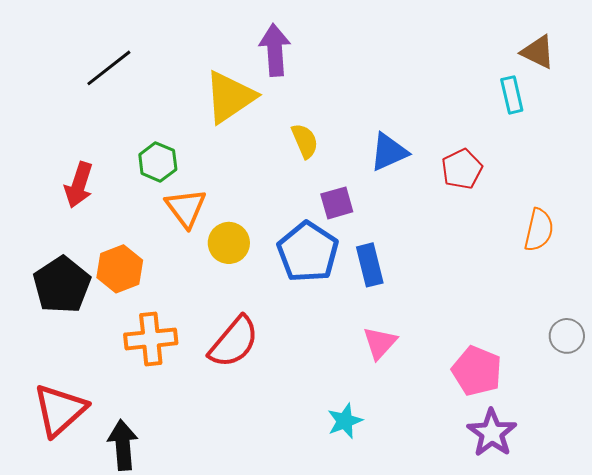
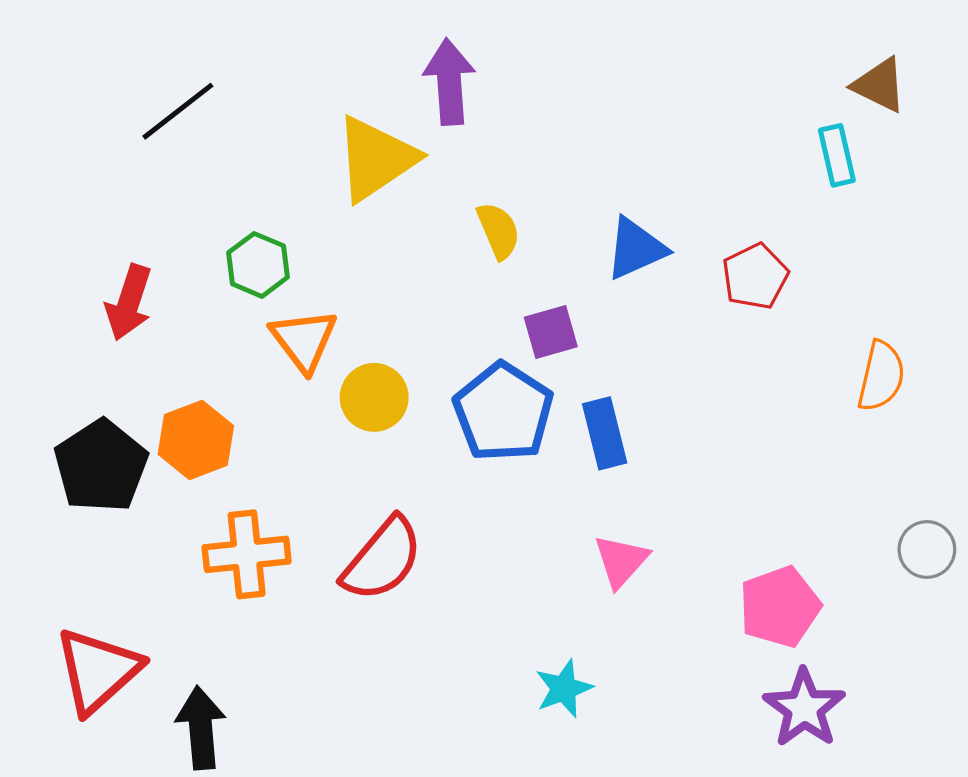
pink pentagon: (477, 371) -> (780, 607), turned 30

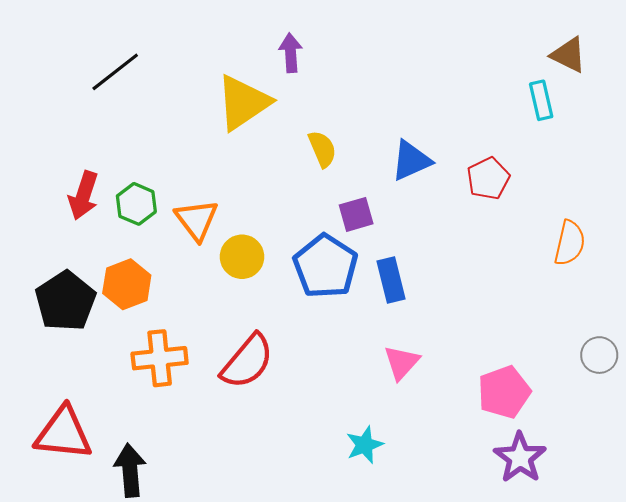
purple arrow: (449, 82) -> (291, 53), size x0.7
green hexagon: (258, 265) -> (136, 204), moved
red triangle: (98, 671) -> (63, 433), turned 48

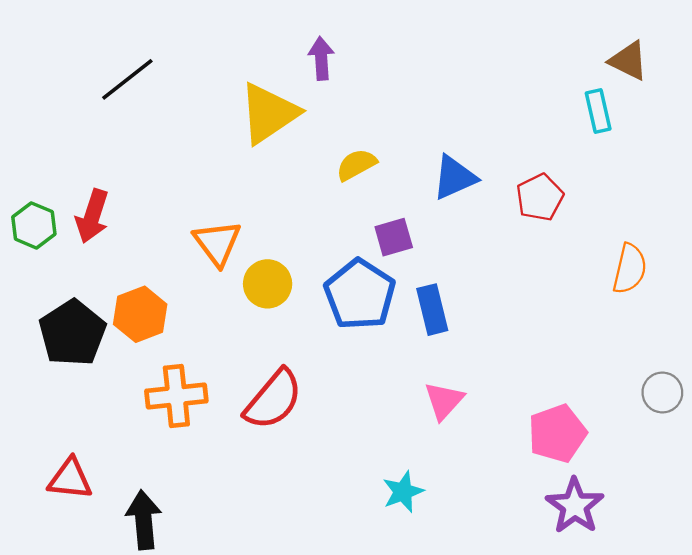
yellow semicircle: (322, 149) -> (356, 165), turned -96
green hexagon: (136, 204) -> (34, 225), moved
red triangle: (63, 433) -> (70, 479), size x0.7

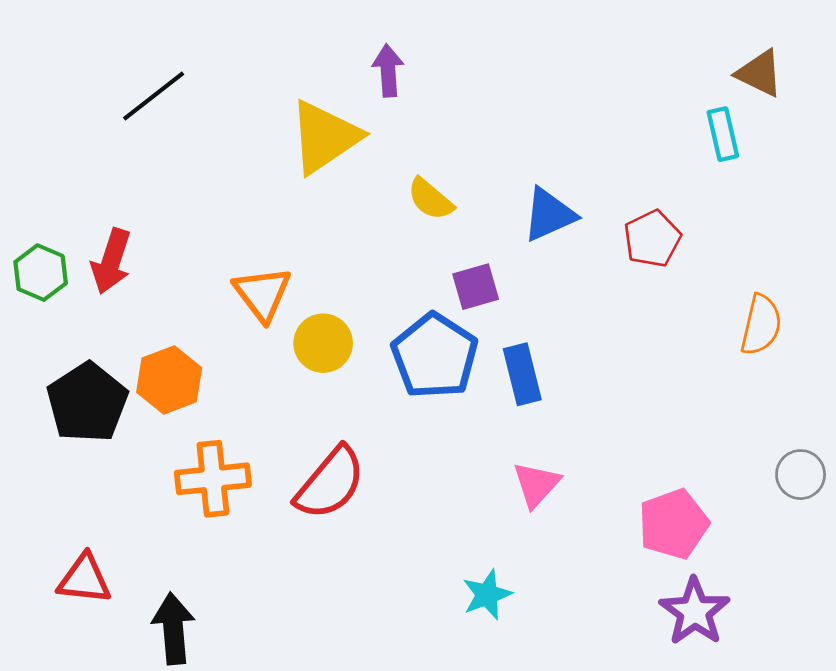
yellow semicircle: (356, 165) -> (430, 199), turned -111

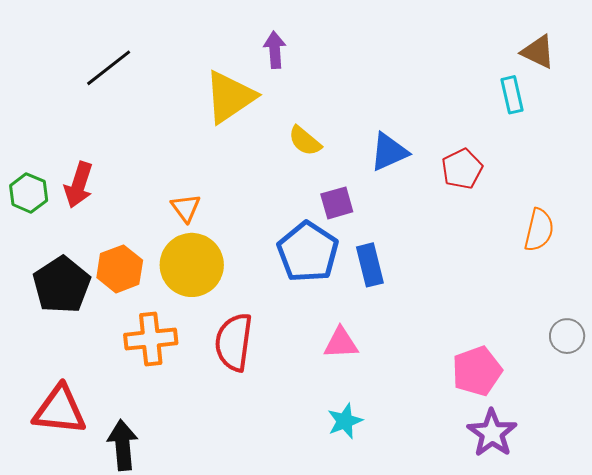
orange triangle: (262, 294) -> (186, 208), size x0.7
yellow circle: (323, 343) -> (192, 265), moved, size x1.5
red semicircle: (330, 483) -> (234, 342), turned 148
pink triangle: (536, 484) -> (341, 343), moved, turned 45
red triangle: (84, 579) -> (60, 410), size x1.4

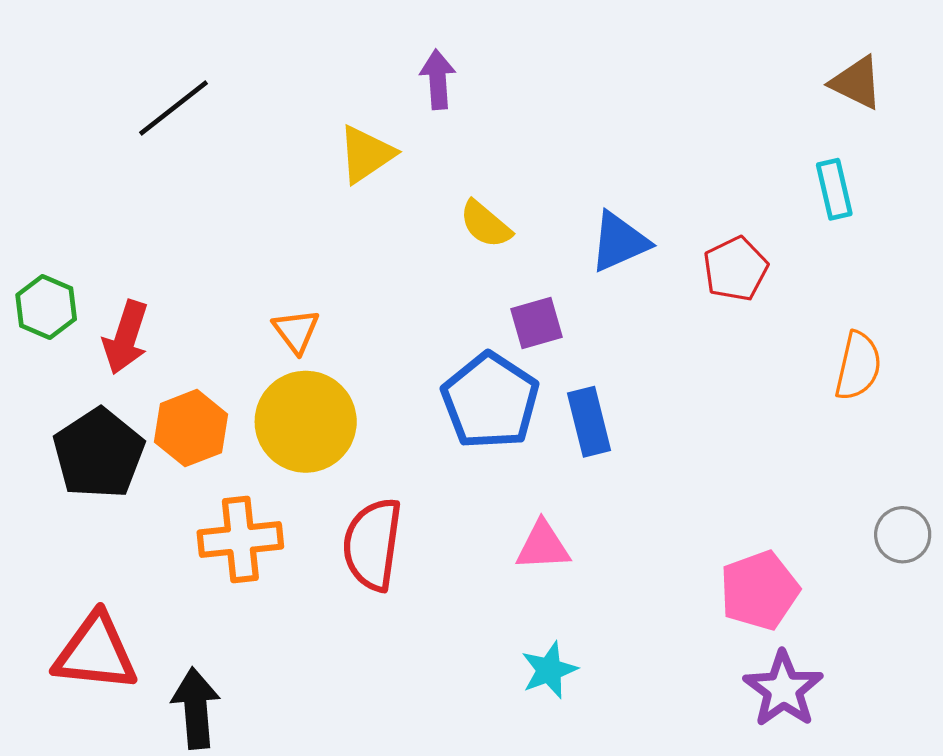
cyan rectangle: (512, 95) -> (834, 189), moved
yellow triangle: (230, 97) -> (366, 154), size x0.7
red arrow: (79, 185) -> (126, 337), moved

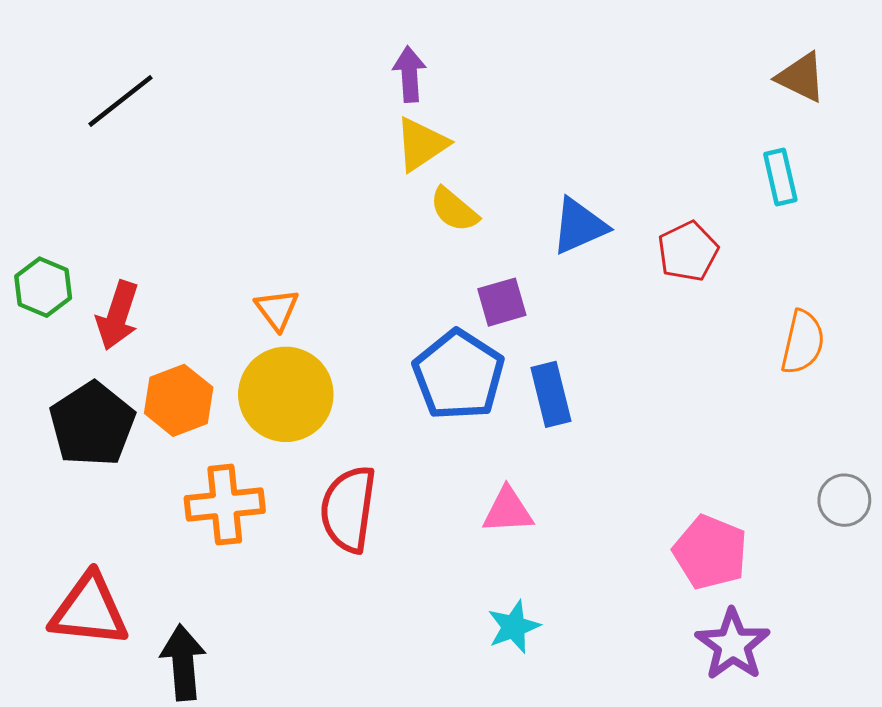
black line: (173, 108) -> (121, 101), moved
yellow triangle: (366, 154) -> (421, 144), moved
pink pentagon: (759, 590) -> (710, 552), turned -30

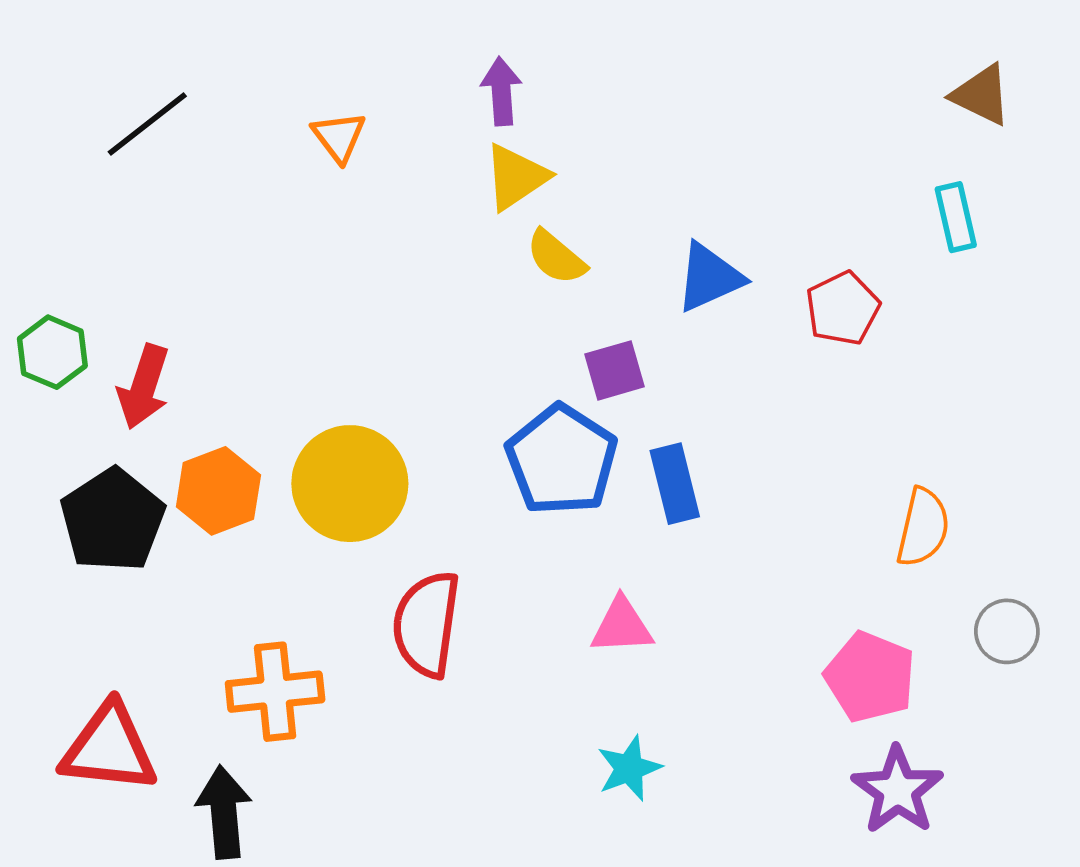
orange triangle: (277, 309) -> (339, 137), moved
orange semicircle: (803, 342) -> (923, 527), moved
gray circle: (844, 500) -> (1007, 631), moved
orange cross: (225, 505) -> (275, 692), moved

